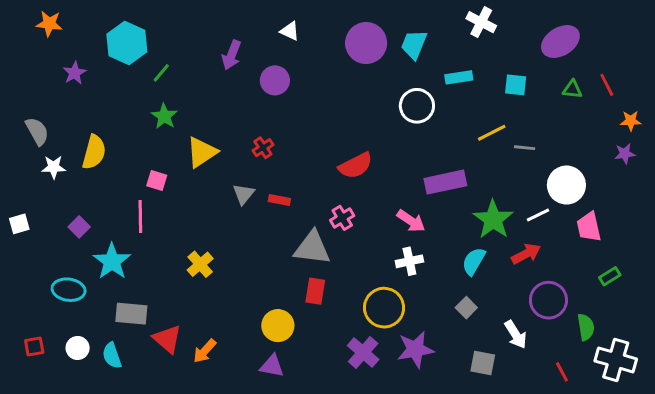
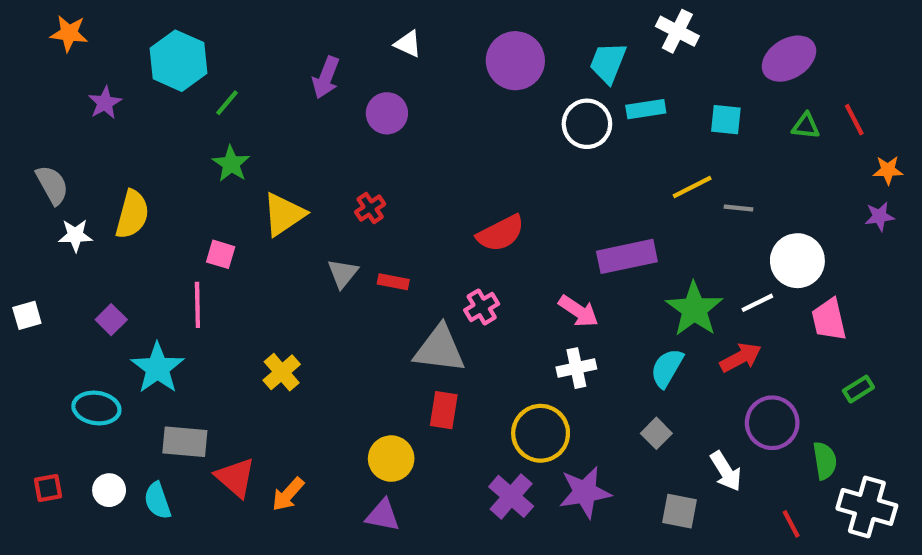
cyan trapezoid: (414, 45) -> (608, 63), moved
white circle: (417, 106) -> (587, 124), moved

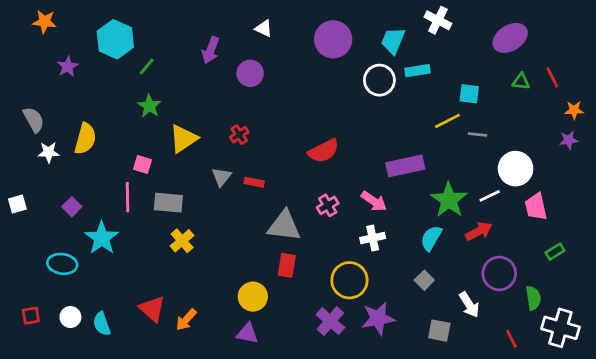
cyan square: (726, 120) -> (469, 94), moved
pink cross: (482, 307) -> (328, 205), moved
gray rectangle: (185, 442) -> (168, 203), moved

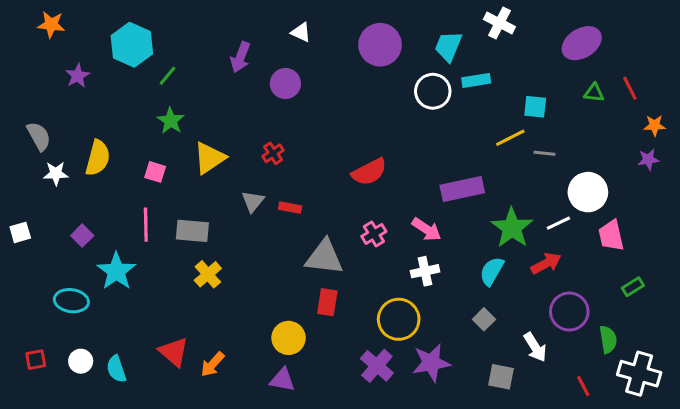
pink square: (143, 165) -> (155, 172), moved

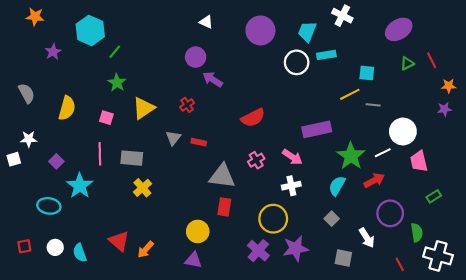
purple arrow: (240, 57) -> (213, 79), moved, turned 102
green triangle: (594, 93) -> (407, 63), turned -32
white star: (56, 173) -> (29, 139), moved

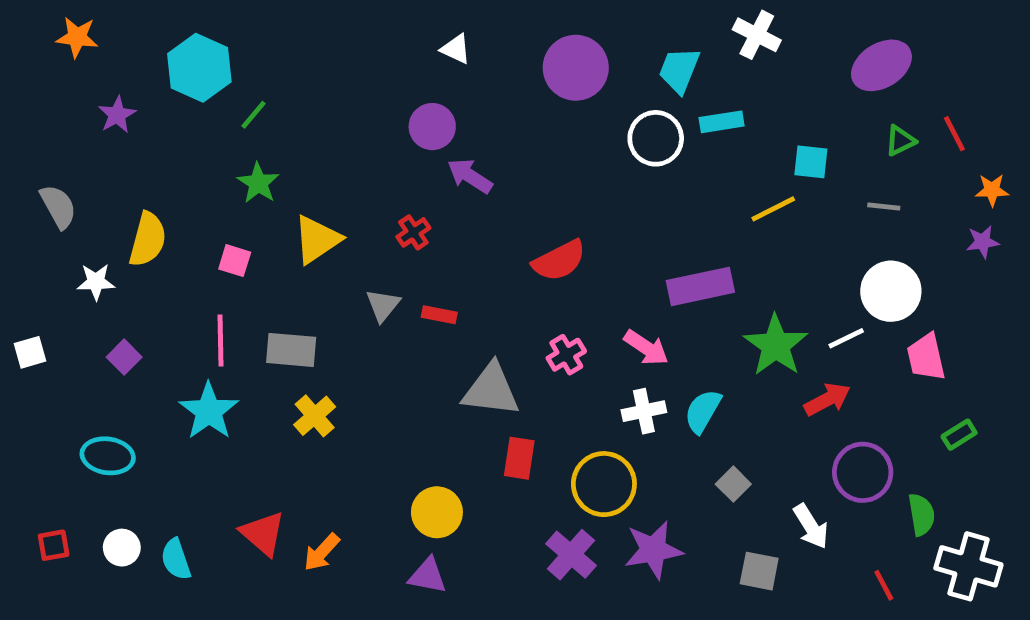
gray line: (373, 105) -> (884, 207), moved
white star: (29, 139) -> (96, 282), moved
cyan star: (80, 186) -> (209, 411), moved
cyan semicircle: (337, 186) -> (703, 411), moved
red rectangle: (224, 207) -> (519, 458), moved

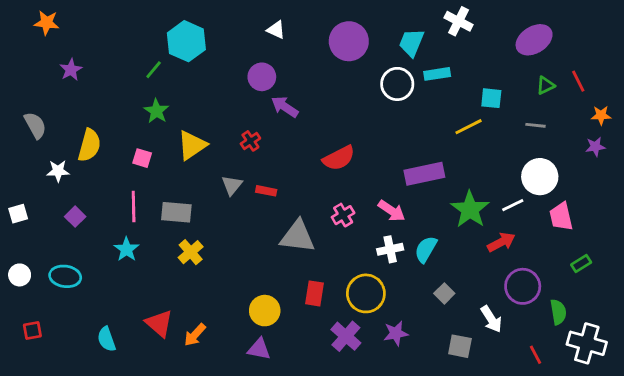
cyan hexagon: (199, 68) -> (186, 41), moved
cyan star: (209, 411) -> (126, 249), size x0.7
red rectangle: (519, 458) -> (315, 293), moved
white circle: (122, 548) -> (20, 275), moved
purple star: (653, 550) -> (396, 333), size x0.7

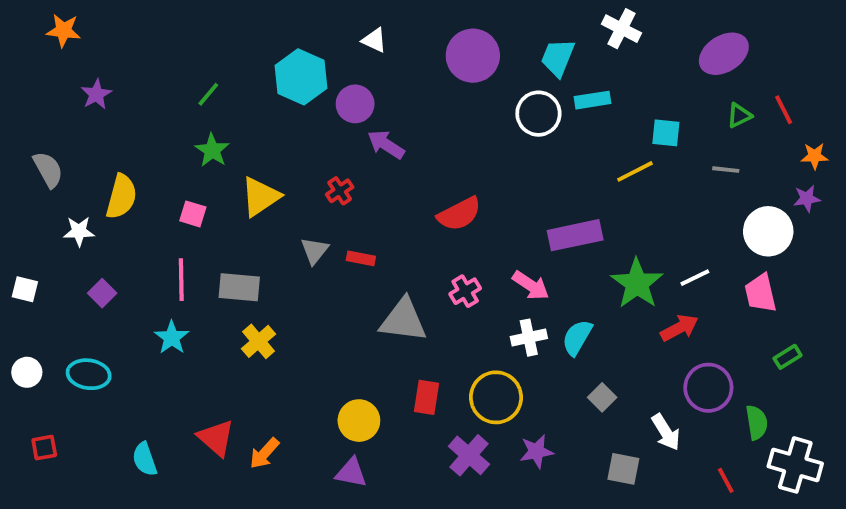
cyan hexagon: (186, 41) -> (301, 77), moved
white circle: (540, 177) -> (768, 231), moved
white square: (18, 214) -> (25, 289), turned 30

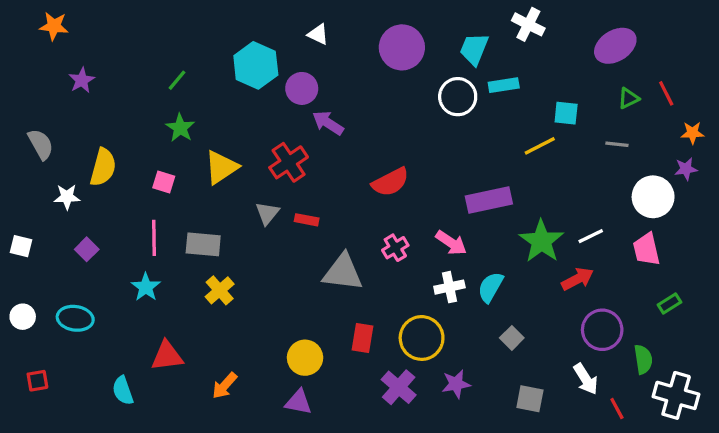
red cross: (340, 191) -> (289, 162), size x1.6
white arrow: (666, 432) -> (586, 379), moved
red triangle: (216, 438) -> (167, 356), moved, turned -48

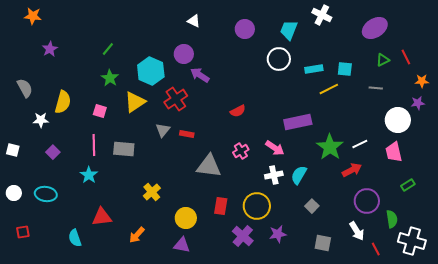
purple circle: (402, 47) -> (245, 29), size x0.7
cyan hexagon: (256, 65) -> (151, 71), moved
cyan rectangle: (504, 85) -> (314, 69), moved
red semicircle: (390, 182) -> (238, 111), size x0.7
yellow cross: (220, 290) -> (152, 192), moved

